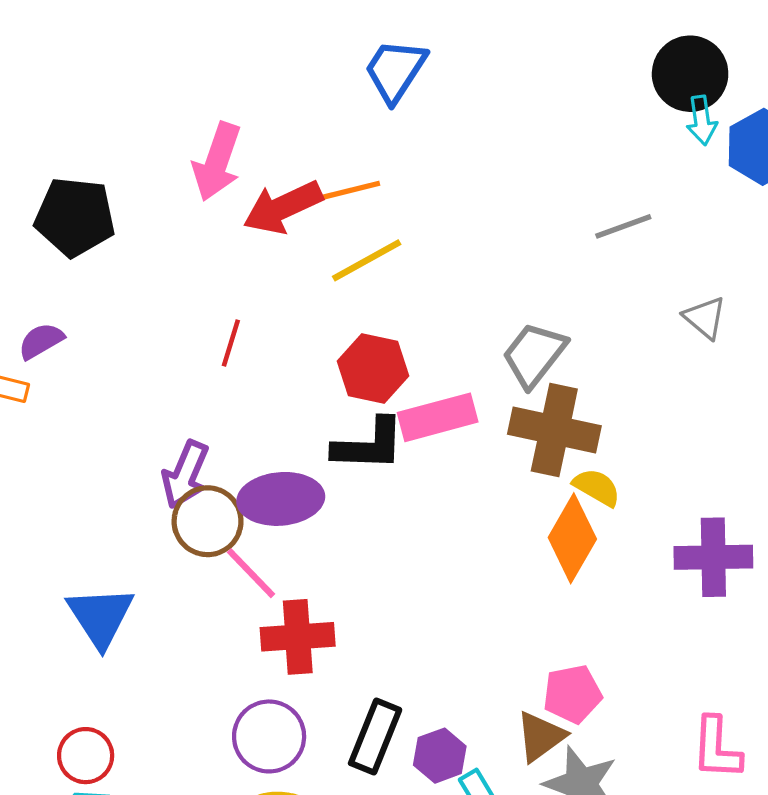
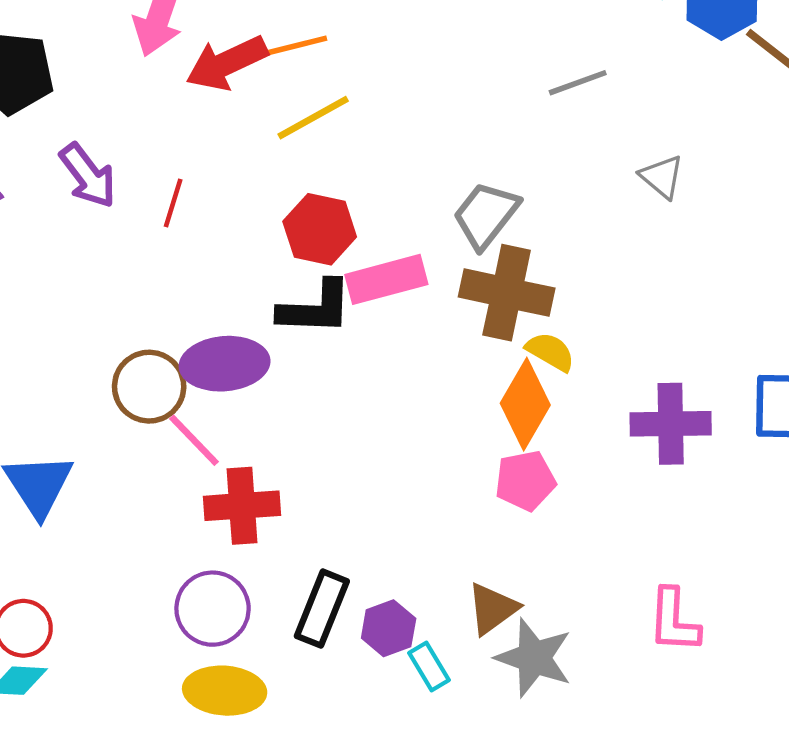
purple arrow: (185, 475) -> (88, 176), moved, turned -60
pink pentagon: (572, 694) -> (525, 481), moved

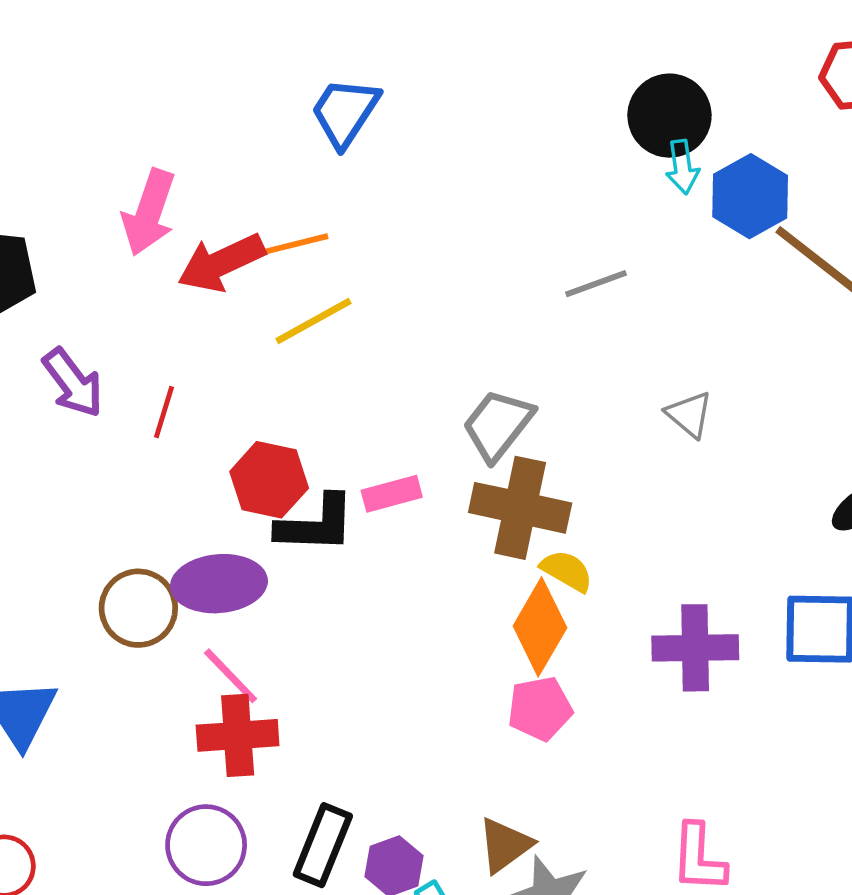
gray triangle: (662, 177) -> (689, 414), moved
red hexagon: (320, 229) -> (269, 480), moved
pink rectangle: (386, 279) -> (392, 494), size x0.7
pink line: (194, 440) -> (231, 676), moved

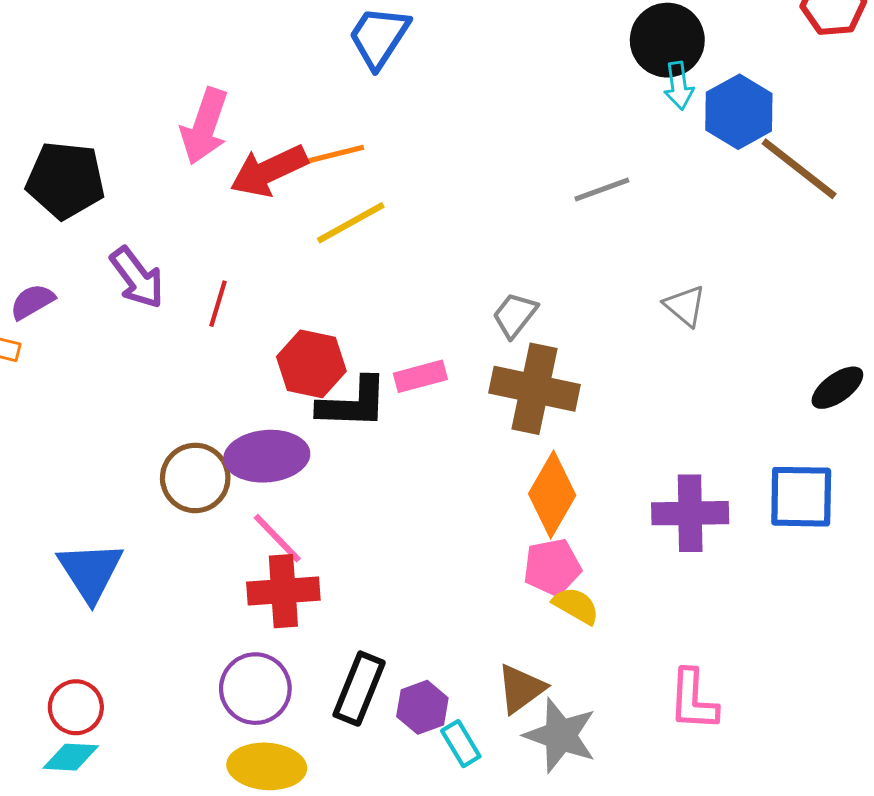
gray trapezoid: (498, 425) -> (515, 315), size x0.7
yellow semicircle: (567, 571) -> (576, 606), moved

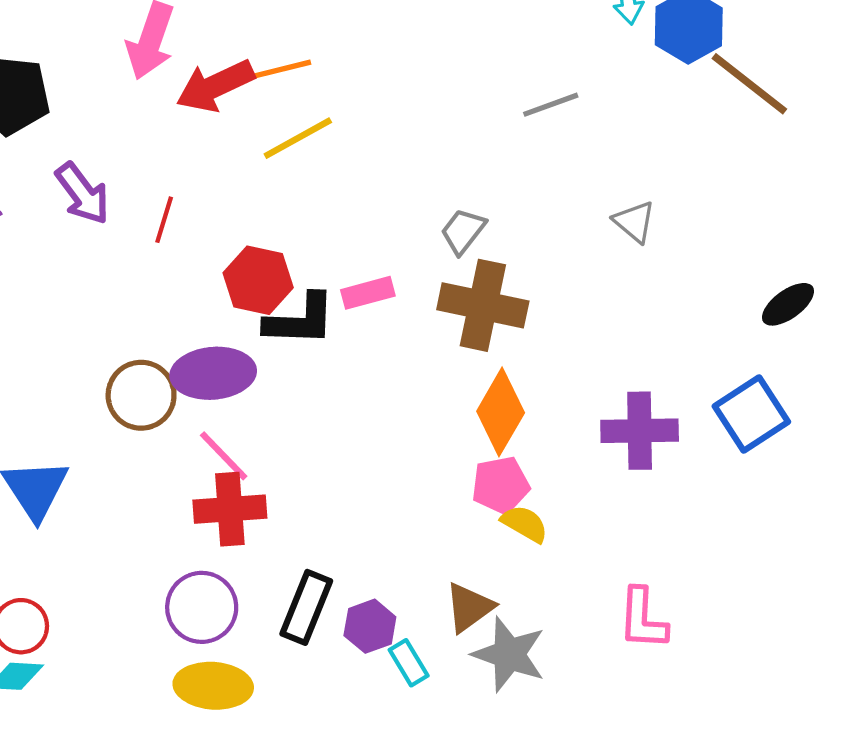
blue square: (801, 497) -> (751, 414), turned -34

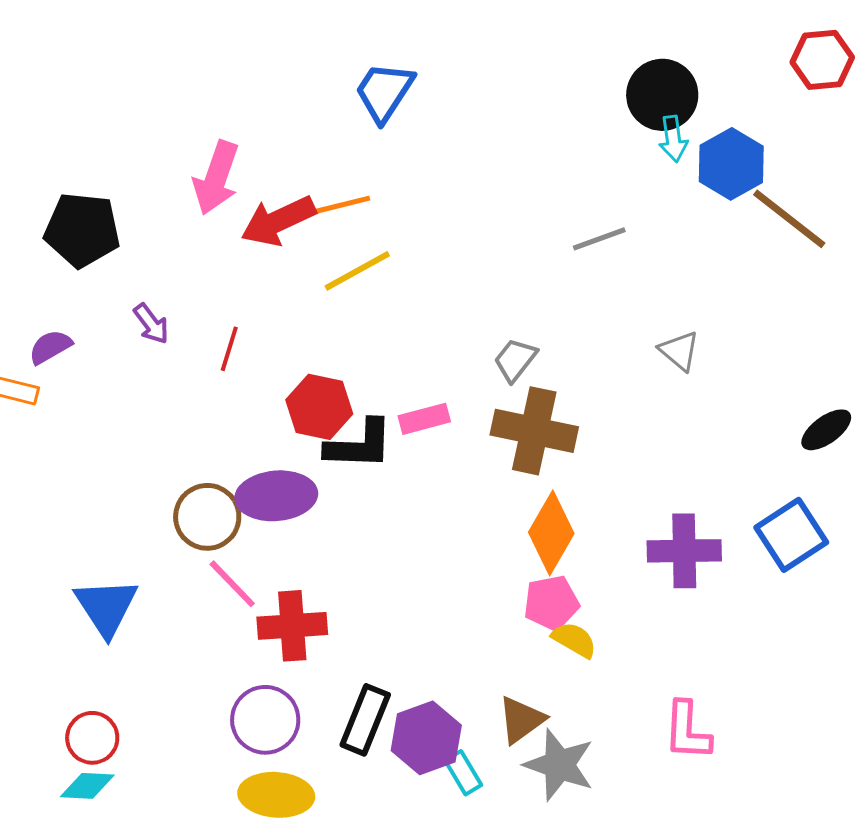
purple arrow: (83, 194) -> (151, 324), size x0.7
pink line: (224, 456) -> (232, 584), moved
purple hexagon: (370, 626) -> (426, 738), size x1.4

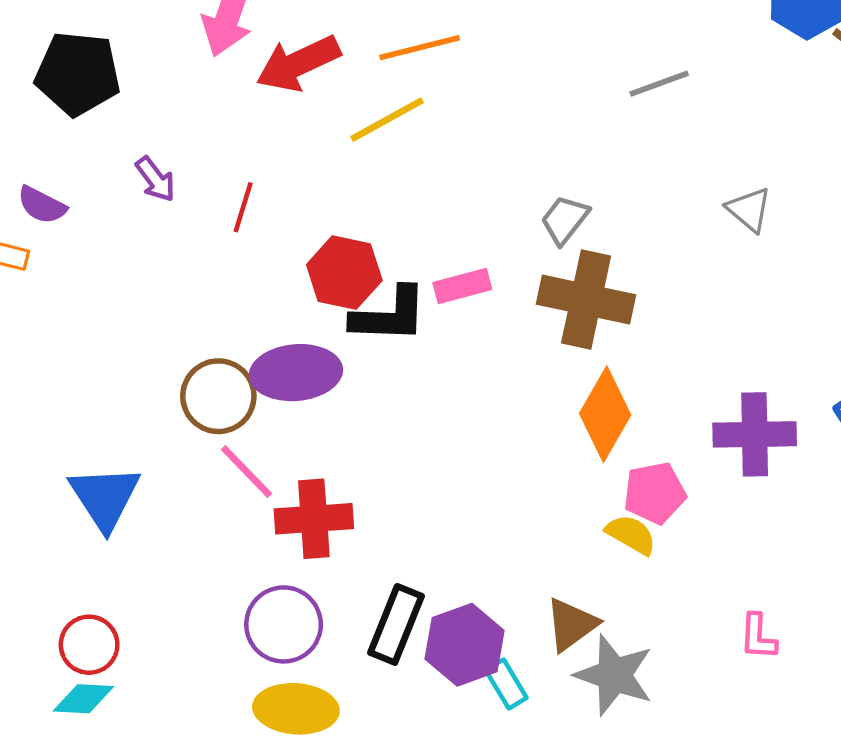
orange line: (334, 207) -> (420, 48), moved
purple semicircle: (50, 347) -> (42, 205), turned -123
pink pentagon: (551, 603) -> (655, 493), moved
pink L-shape: (687, 731) -> (758, 637), size x0.7

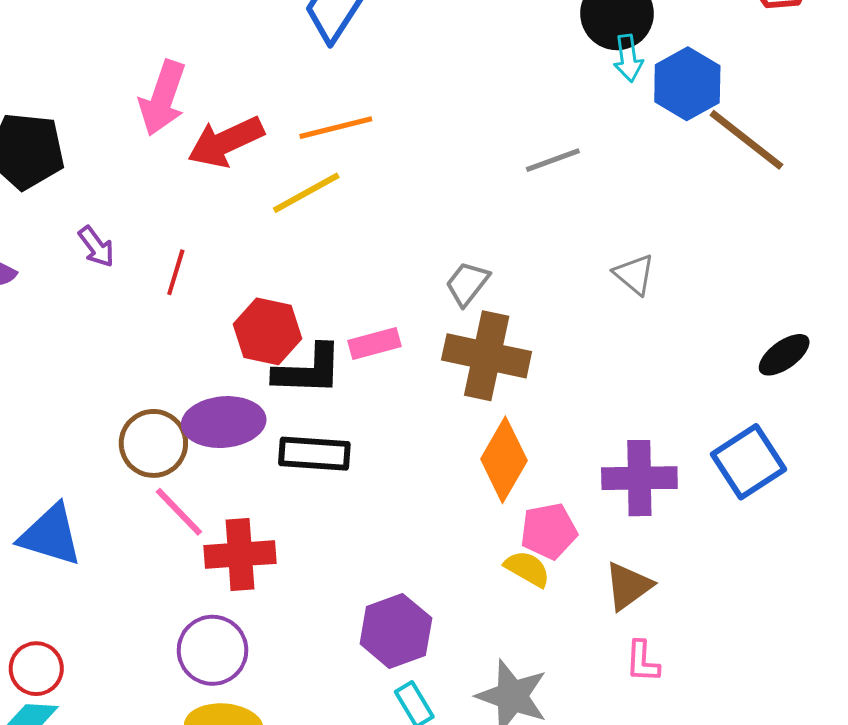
blue triangle: (105, 497) -> (50, 535), turned -40
black rectangle: (396, 624) -> (314, 454), moved, turned 72
brown triangle: (571, 624) -> (628, 586), moved
purple hexagon: (465, 645) -> (396, 631), moved

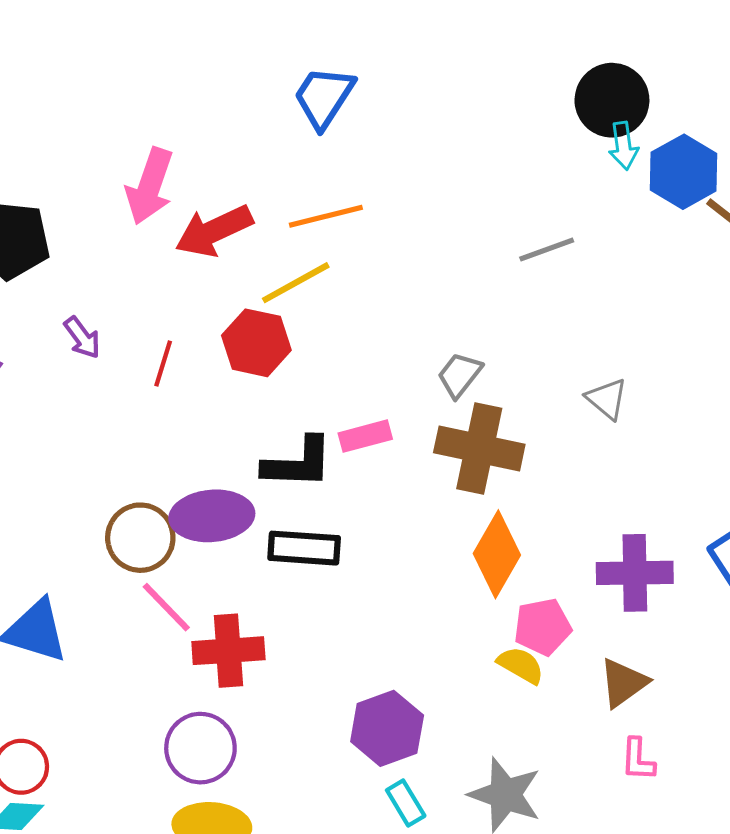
gray triangle: (634, 274) -> (607, 399), moved
red hexagon: (268, 331) -> (256, 343), moved

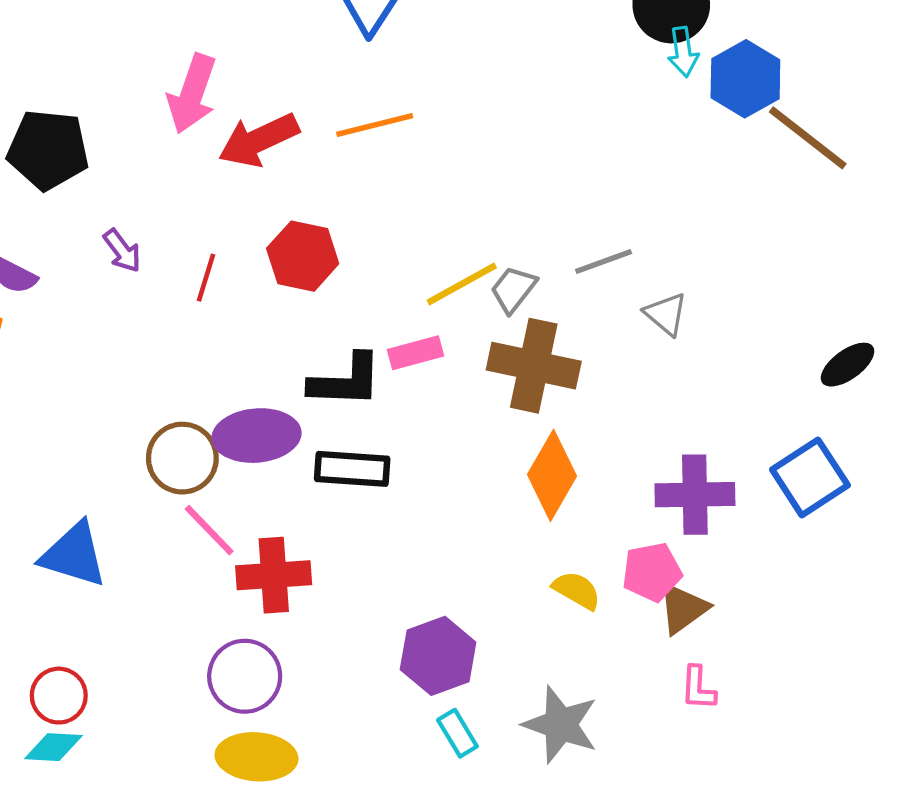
gray line: (547, 249) -> (604, 261), moved
yellow line: (296, 283) -> (462, 284), moved
pink pentagon: (543, 627) -> (652, 572), moved

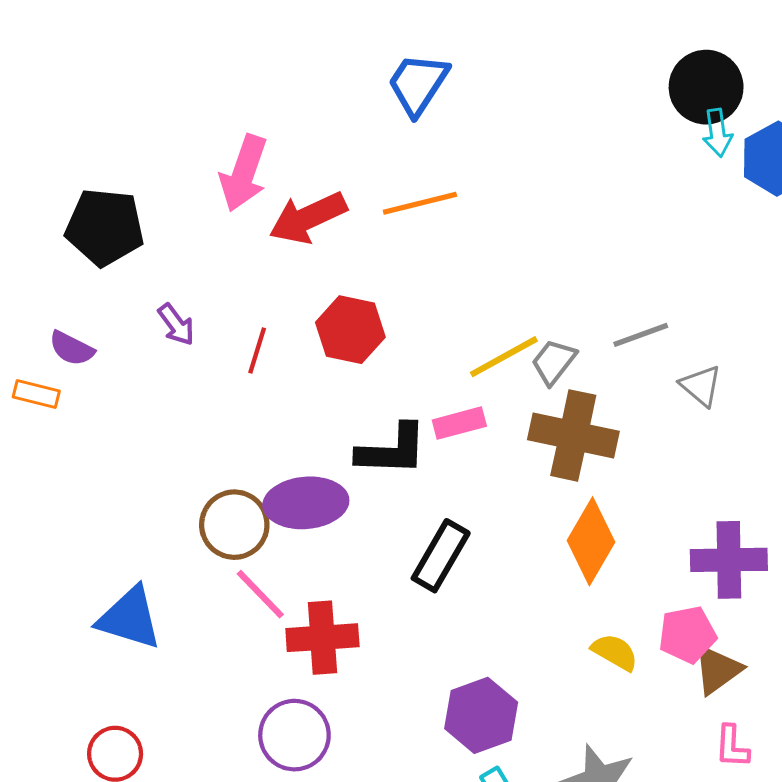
black rectangle: (352, 469) -> (441, 556), moved, turned -64

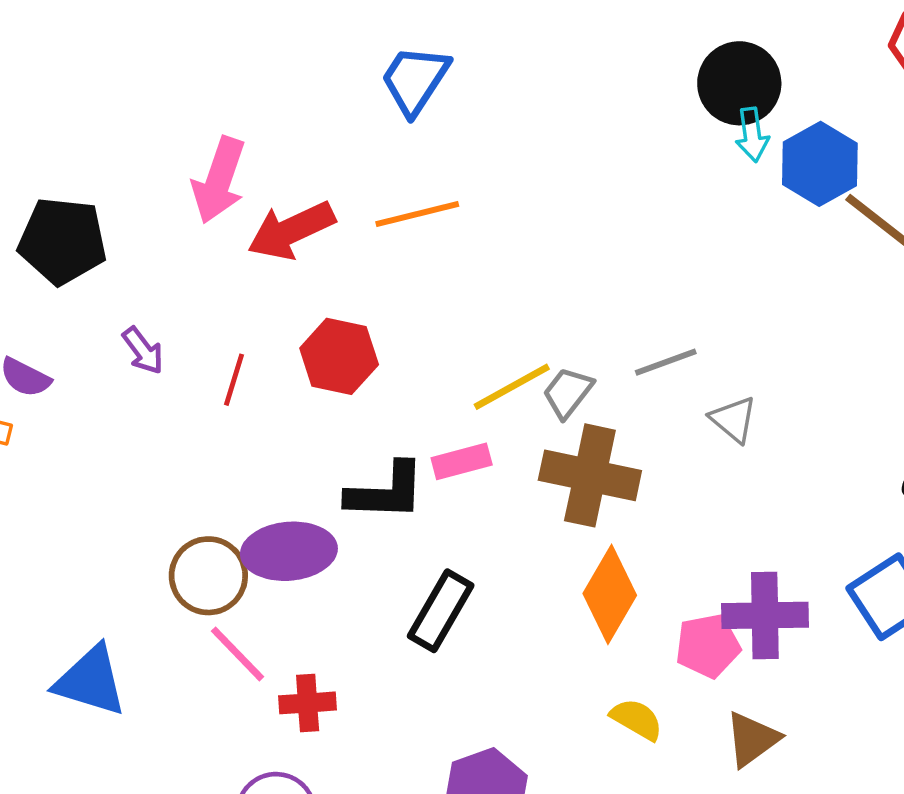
pink pentagon: (687, 635) -> (708, 646), moved
red cross: (322, 638) -> (308, 703), size x0.7

